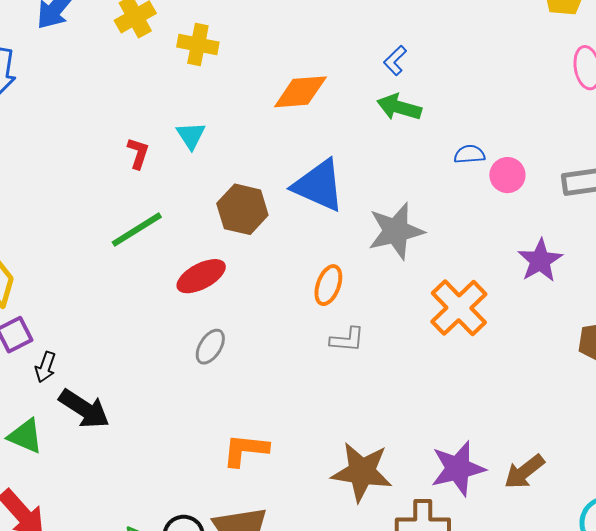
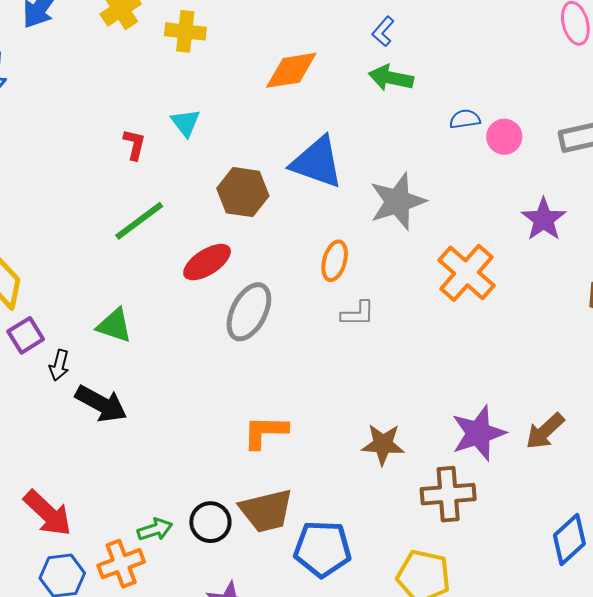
gray ellipse: (210, 347) -> (249, 312), moved, size x1.6
green triangle: (25, 436) -> (114, 325), moved
brown star: (362, 472) -> (383, 444), size x0.7

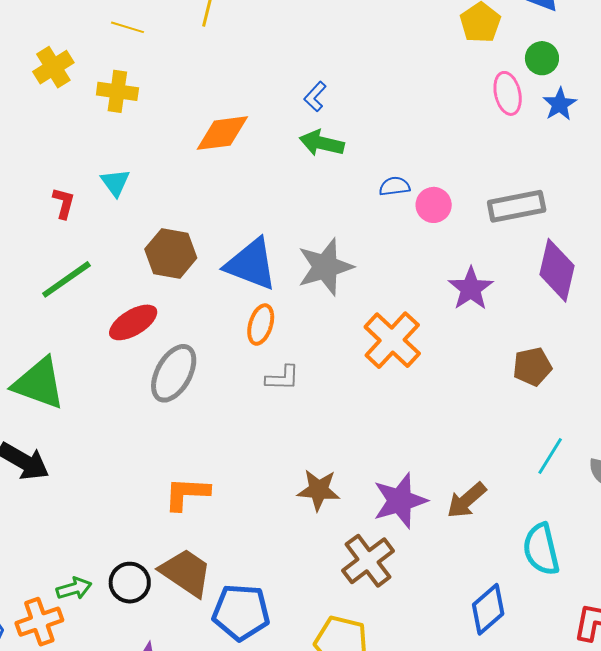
blue triangle: (317, 162) -> (251, 264), moved
green triangle: (114, 325) -> (39, 383), size x1.5
brown star: (383, 444) -> (319, 490), moved
brown cross: (448, 494) -> (368, 561), turned -34
brown trapezoid: (266, 511) -> (186, 573), turned -134

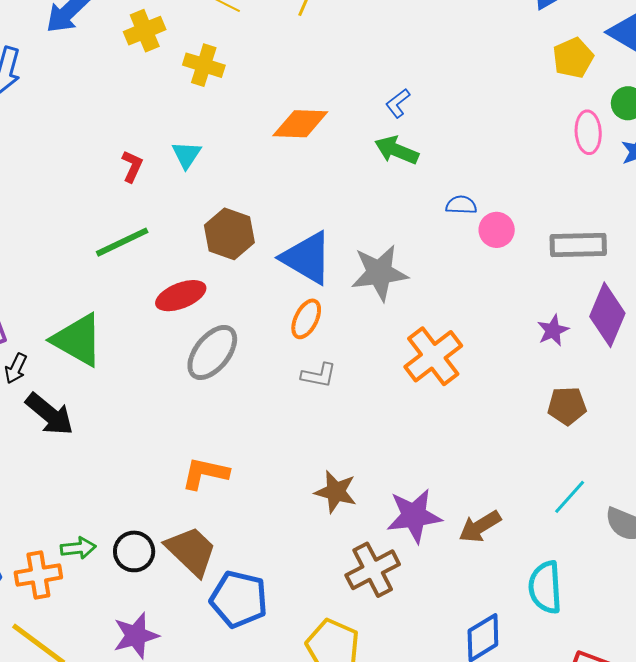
purple star: (471, 289) -> (553, 330), moved, size x0.7

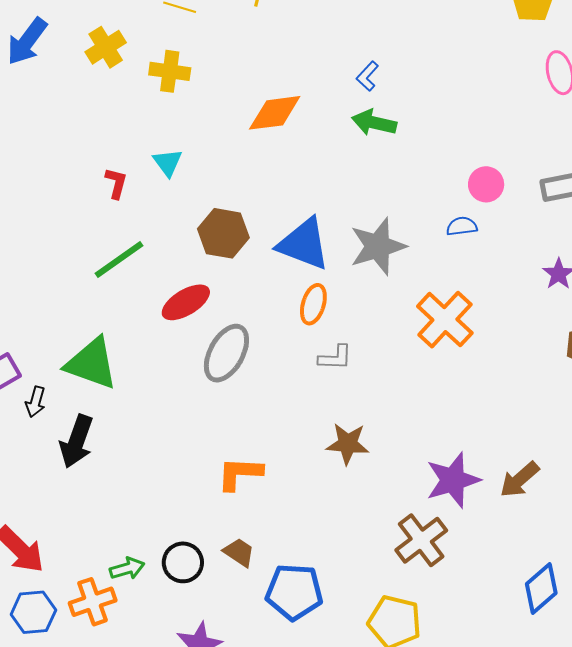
blue semicircle: (461, 205) -> (462, 226), moved
black arrow: (50, 414) -> (77, 441), turned 80
brown star: (336, 492) -> (348, 444), moved
brown trapezoid: (191, 551) -> (239, 552), size x0.6

